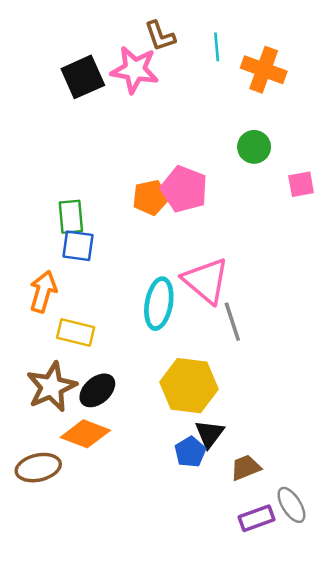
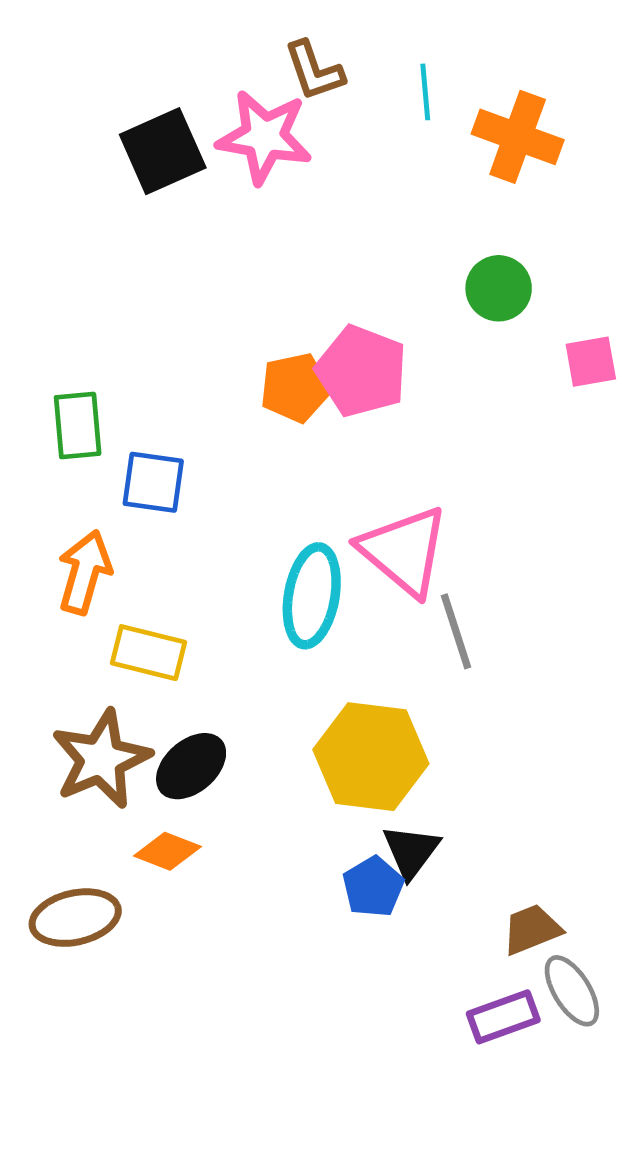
green rectangle: (71, 217) -> (78, 426), moved
orange diamond: (85, 434) -> (167, 851), size x0.7
brown trapezoid: (246, 468) -> (532, 929), moved

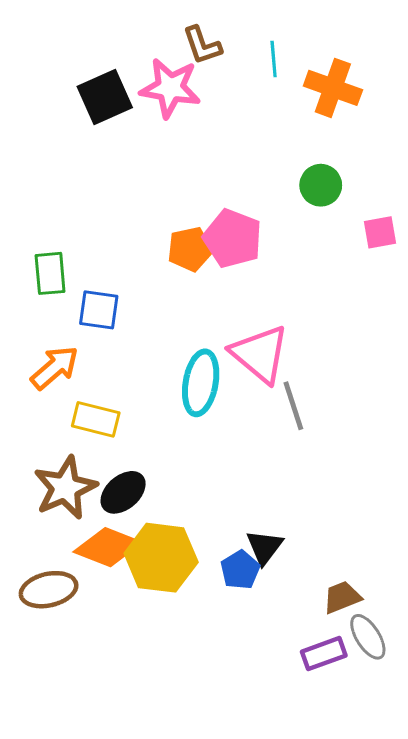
orange arrow: (85, 572) -> (55, 368), turned 33
yellow hexagon: (371, 757) -> (161, 558), moved
orange diamond: (167, 851) -> (108, 547), size x1.6

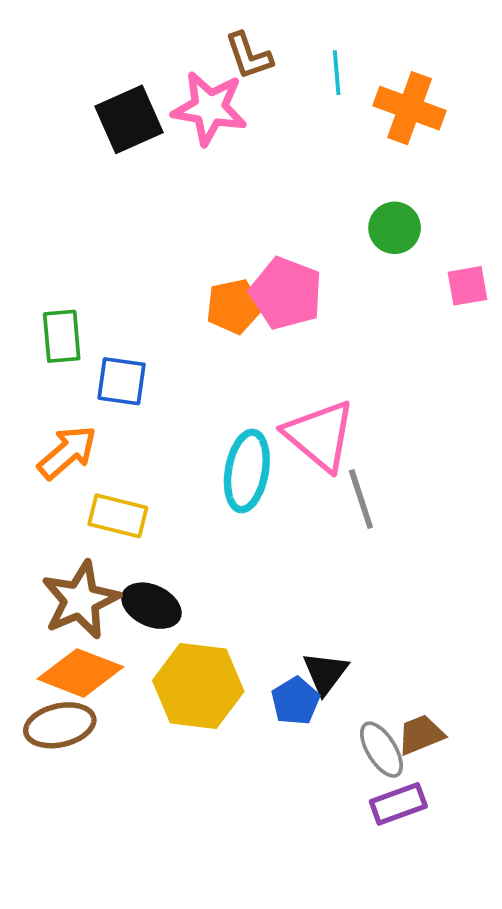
black ellipse: (123, 492) -> (151, 606), turned 66
orange diamond: (108, 547) -> (80, 673), moved
gray ellipse: (368, 637) -> (381, 750), moved

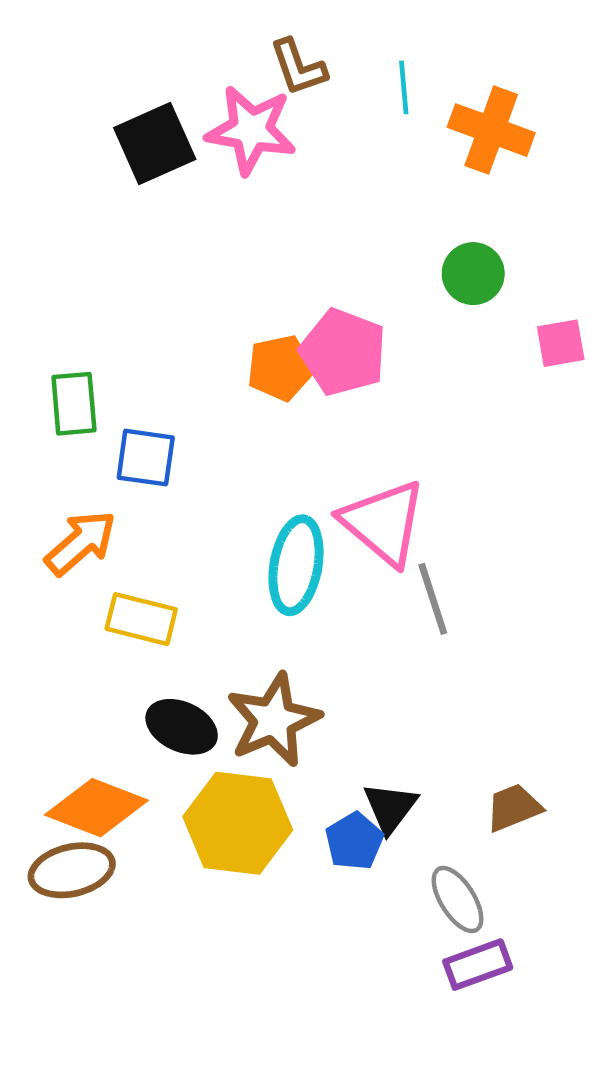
brown star: (80, 600) -> (274, 720), moved
brown trapezoid: (421, 735) -> (514, 808), moved

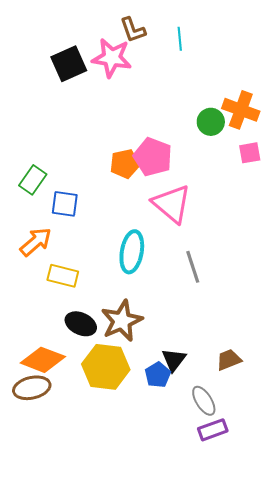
orange cross: (491, 130) -> (241, 110), moved
green rectangle: (74, 404) -> (33, 180), turned 40
pink triangle: (383, 523) -> (172, 204), moved

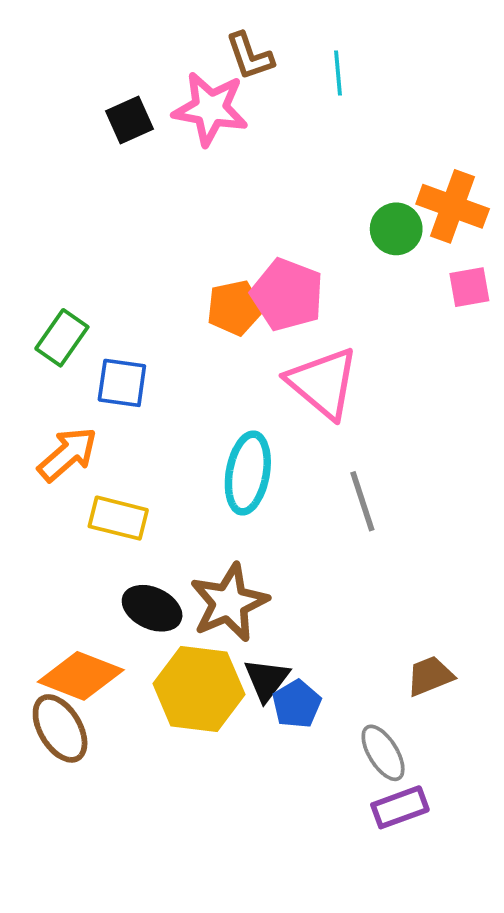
black square: (69, 64) -> (129, 120), size x0.7
black triangle: (174, 360) -> (267, 680), moved
brown ellipse: (32, 388) -> (60, 728), turned 72

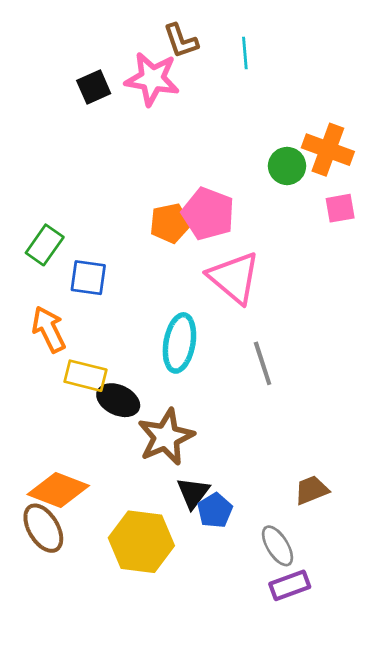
orange arrow: (68, 454) -> (49, 329), turned -75
black ellipse: (152, 608) -> (118, 400), moved
yellow hexagon: (199, 689) -> (141, 542), moved

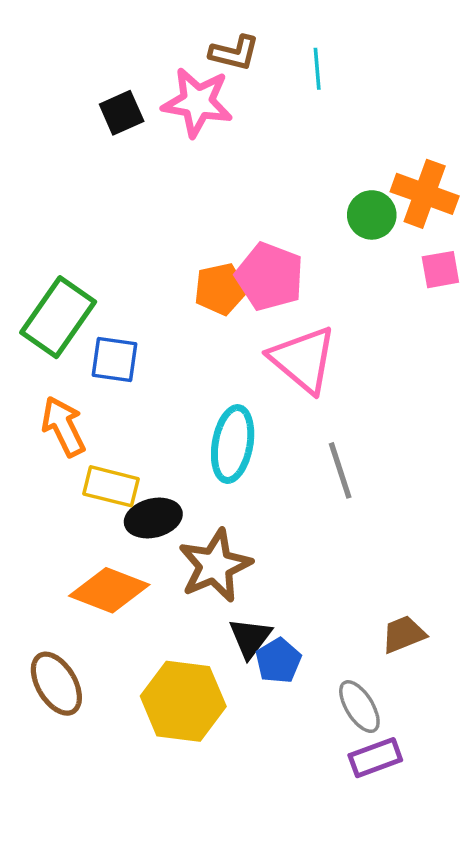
brown L-shape: (181, 41) -> (234, 53), turned -57
green rectangle: (45, 245) -> (58, 317), size x1.5
black ellipse: (118, 400) -> (153, 518), turned -39
orange diamond: (58, 490) -> (109, 590), moved

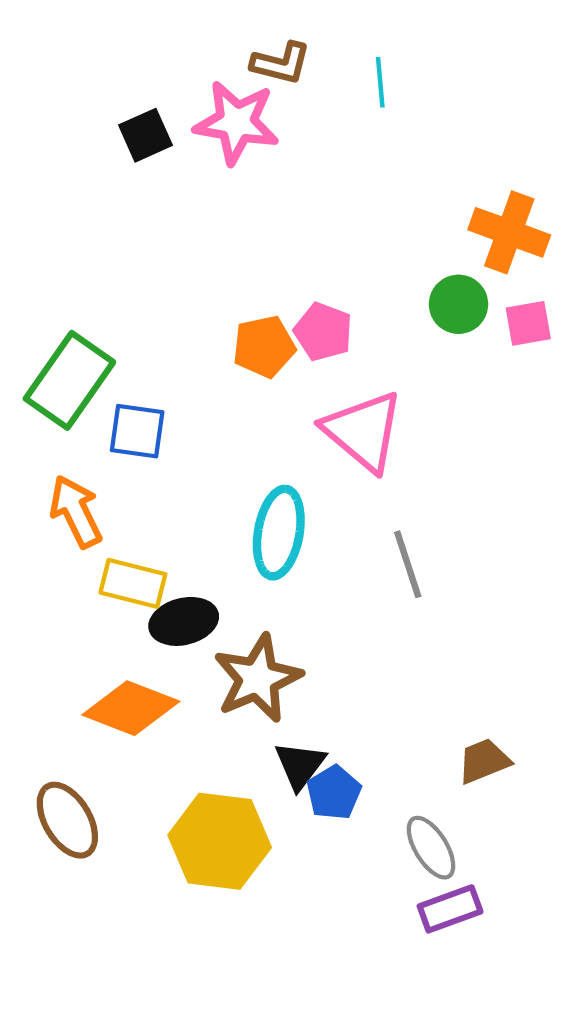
green circle: (372, 215) -> (458, 304), moved
pink pentagon: (270, 277) -> (323, 332), size x0.7

